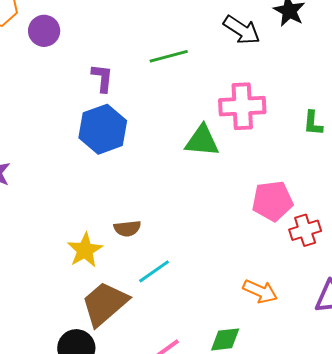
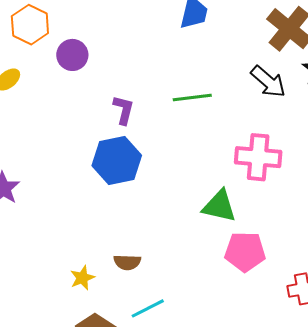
green triangle: (202, 141) -> (219, 206), moved
pink pentagon: (272, 201) -> (245, 252), moved
yellow star: (85, 250) -> (82, 278), size x0.7

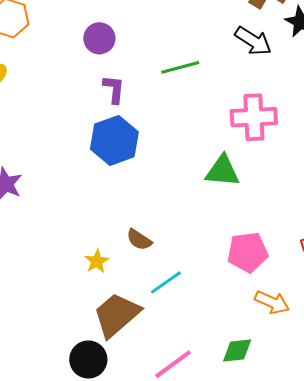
purple circle: (72, 55) -> (99, 38), moved
pink pentagon: (245, 252) -> (248, 252), moved
brown semicircle: (127, 262) -> (139, 240), turned 40

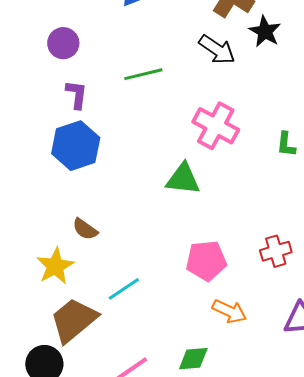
pink cross: (254, 117) -> (216, 126), turned 30
brown semicircle: (139, 240) -> (85, 229), moved
yellow star: (97, 261) -> (55, 266), size x1.5

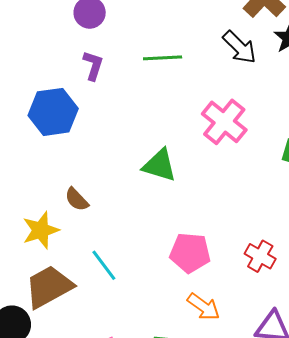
blue hexagon: (76, 146) -> (53, 112), moved
green triangle: (183, 179) -> (159, 165), moved
red cross: (276, 251) -> (260, 256), turned 36
cyan line: (124, 289) -> (104, 265), turned 76

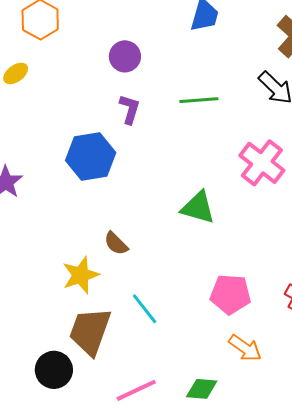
brown trapezoid: (49, 287) -> (90, 331), turned -40

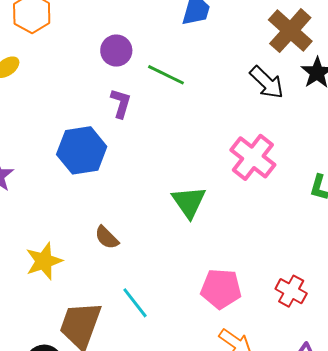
green line: (199, 100) -> (166, 75), moved, turned 30
green triangle: (198, 208) -> (189, 202), turned 39
yellow star: (81, 275) -> (44, 261), moved

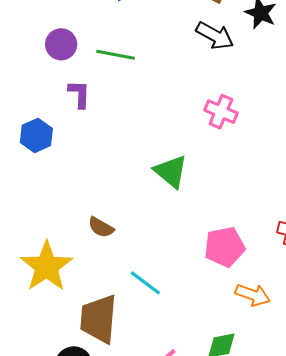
blue hexagon: (82, 150) -> (36, 135), moved, size x0.7
pink cross: (253, 157) -> (221, 112), size x0.7
yellow star: (44, 261) -> (46, 267), size x1.4

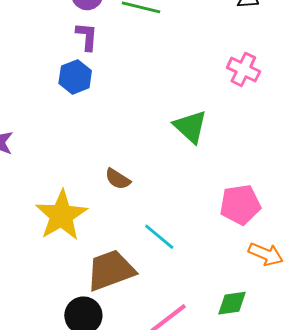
purple L-shape: (79, 94) -> (87, 36), moved
blue hexagon: (36, 135) -> (75, 77), moved
brown trapezoid: (99, 319) -> (111, 270), turned 62

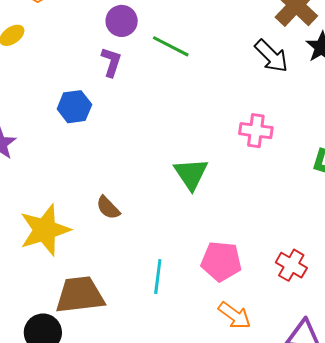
pink cross: (243, 69) -> (256, 131), turned -32
blue hexagon: (75, 77) -> (74, 107), moved
cyan line: (159, 237) -> (158, 277), moved, turned 44

